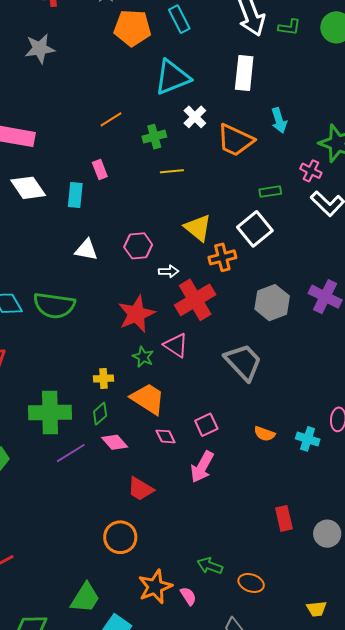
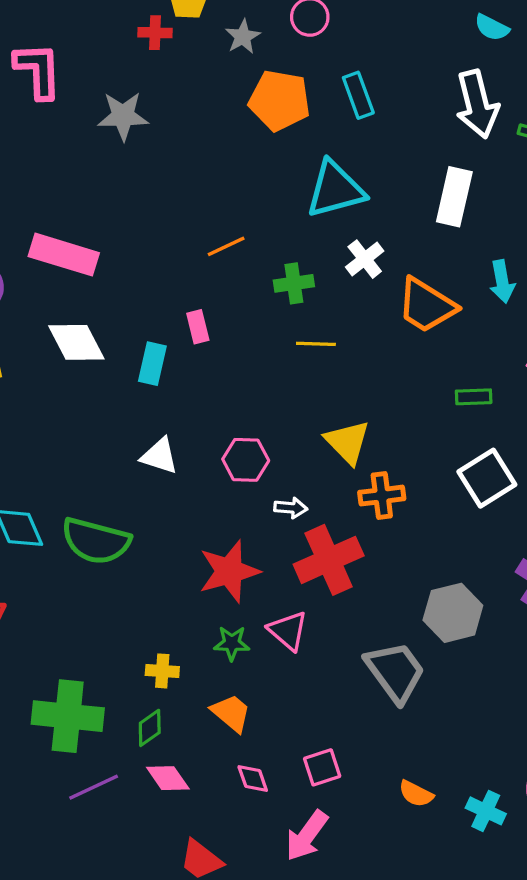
white square: (255, 229) -> (487, 478), moved
gray hexagon: (272, 303) -> (453, 613), moved
green star: (143, 357) -> (232, 643), turned -30
orange trapezoid: (148, 399) -> (231, 713), size x0.7

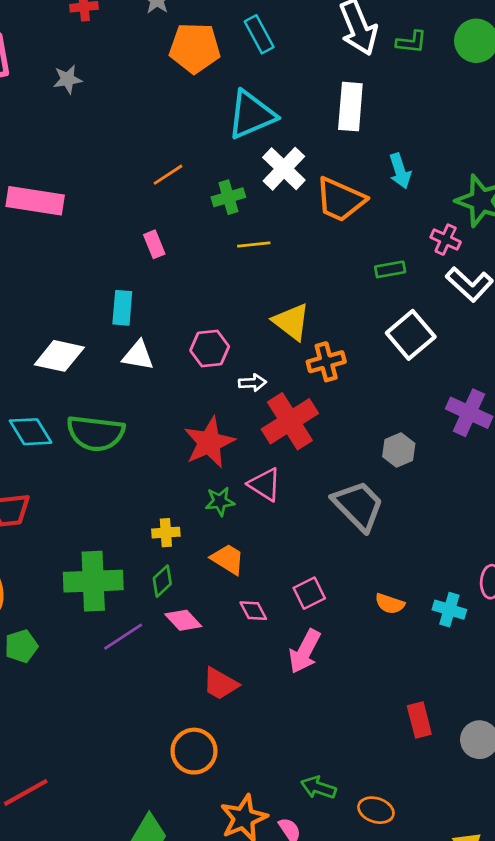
gray star: (123, 116) -> (68, 79), size x0.7
white cross: (365, 259) -> (284, 169), size x1.4
white diamond: (76, 342) -> (59, 356), moved, turned -42
cyan rectangle: (152, 364) -> (122, 308), moved
gray hexagon: (453, 613) -> (399, 450), size x0.7

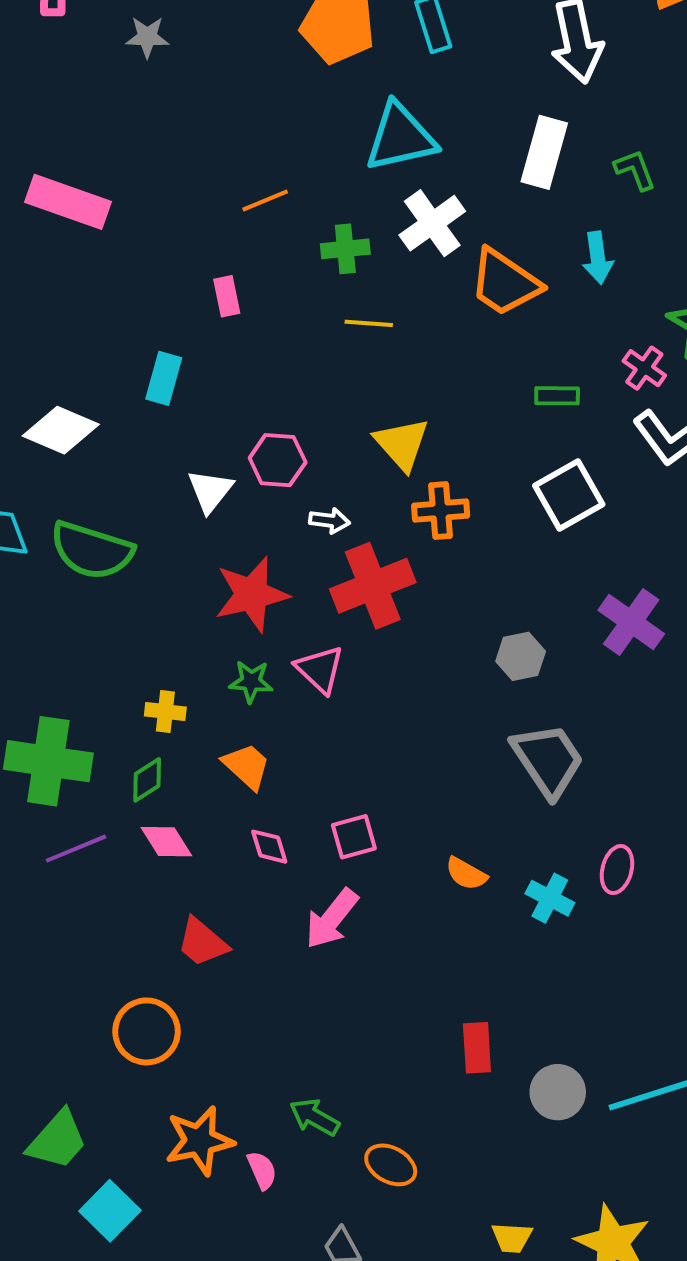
green L-shape: (411, 42) -> (635, 170), moved, turned -128
white triangle: (138, 356) -> (210, 491), moved, turned 48
gray trapezoid: (358, 506) -> (548, 760), moved

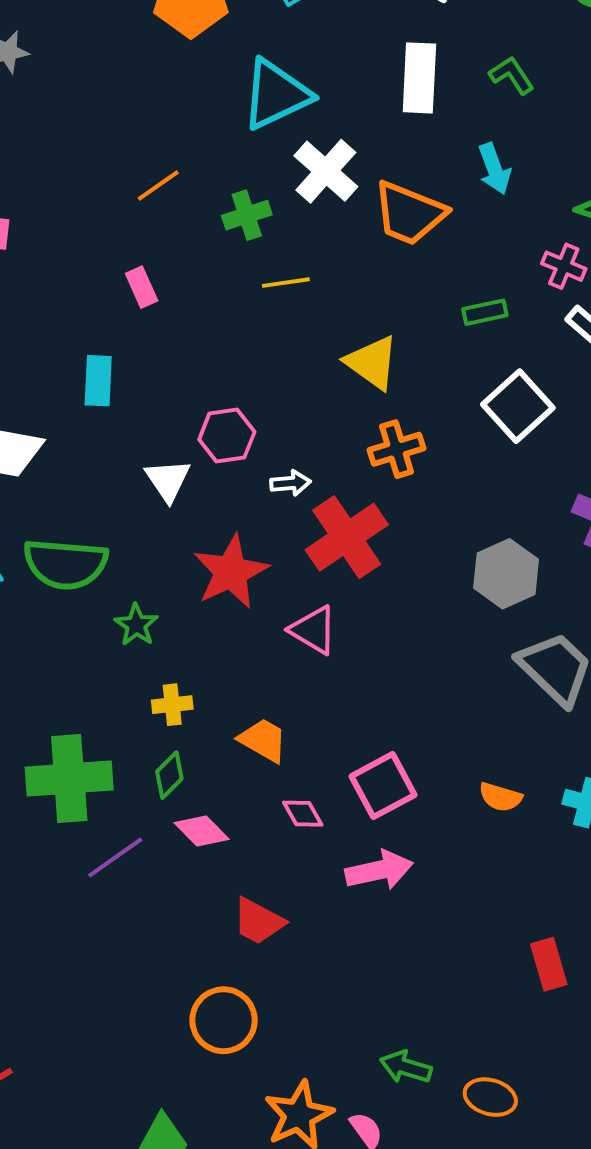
yellow triangle: (402, 444) -> (372, 363), moved
gray hexagon: (521, 656) -> (506, 574), size x1.4
green star: (251, 682) -> (136, 625), moved, turned -30
pink square: (354, 837) -> (383, 786), size x1.4
pink arrow: (332, 919) -> (379, 870), turned -128

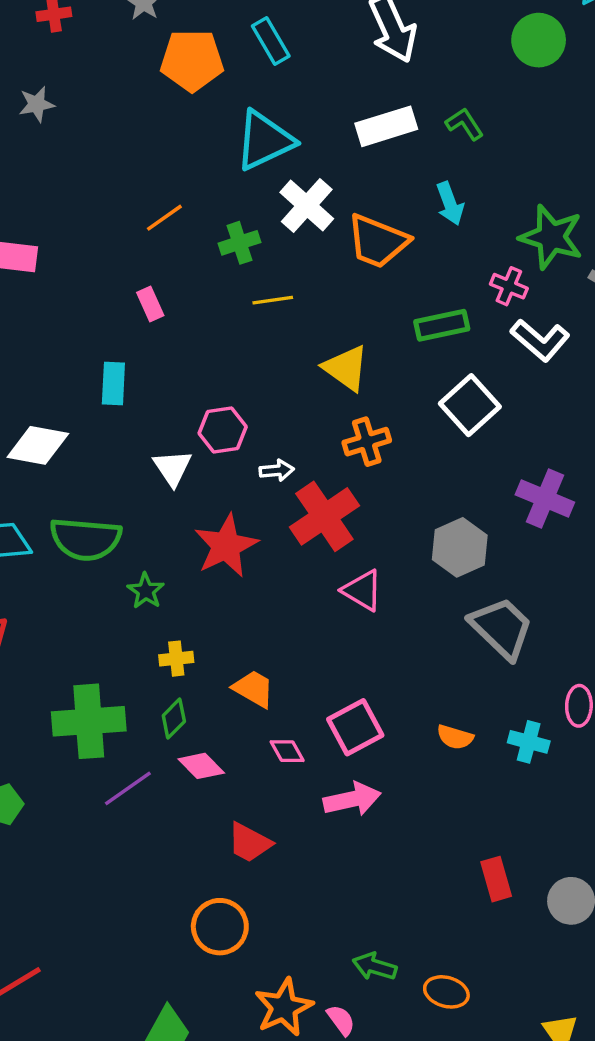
white rectangle: (419, 78) -> (386, 126), turned 70
green rectangle: (485, 312) -> (442, 325), size x1.4
pink triangle: (313, 630) -> (362, 590), moved

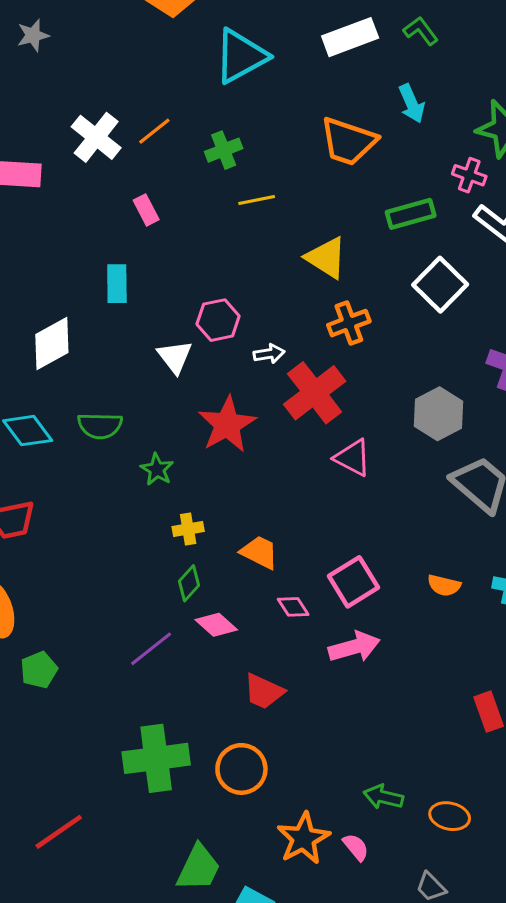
white cross: (307, 205) -> (96, 137), moved
white diamond: (38, 445) -> (52, 343), turned -36
green semicircle: (86, 539) -> (100, 426), size x0.7
green cross: (89, 721) -> (156, 758), moved

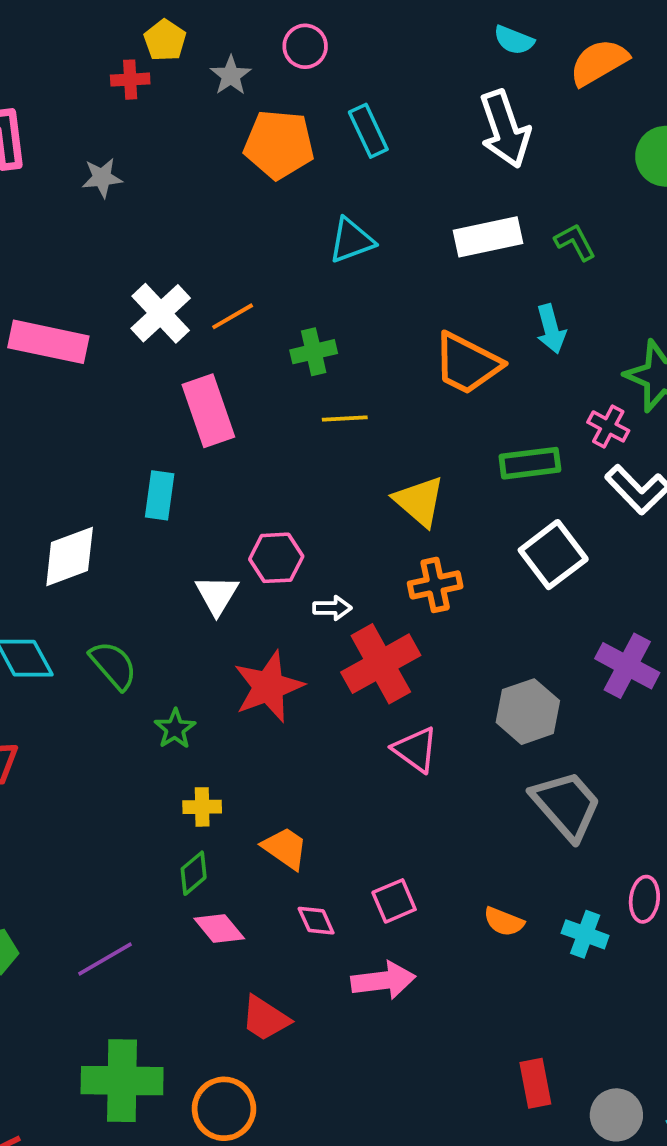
cyan triangle: (241, 56) -> (351, 240), size x0.7
pink rectangle: (146, 210) -> (208, 411), size x1.8
green semicircle: (100, 426) -> (113, 665), turned -141
pink square: (353, 582) -> (394, 901), size x0.7
purple line: (151, 649) -> (105, 959), moved

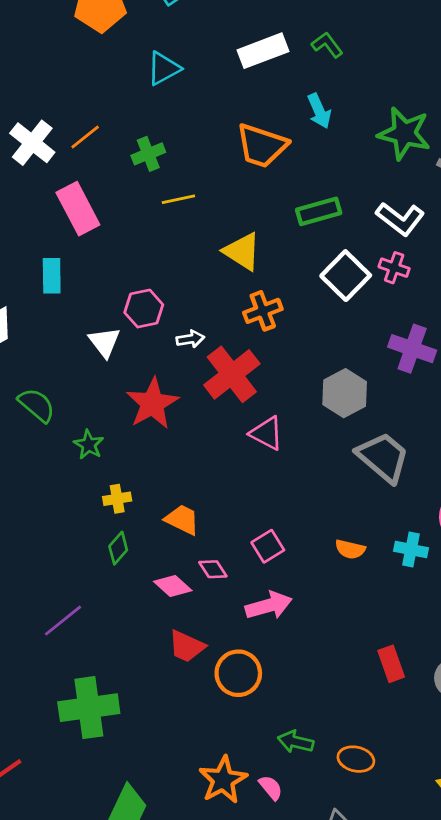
pink cross: (608, 426) -> (394, 268), moved
pink diamond: (219, 929) -> (173, 586), moved
orange circle: (224, 1109) -> (238, 673), moved

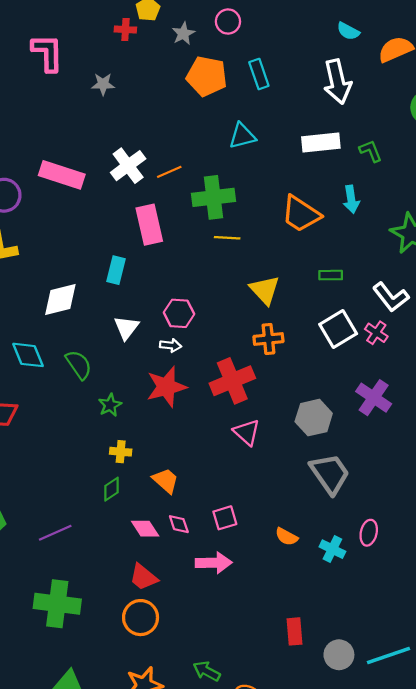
green cross: (148, 154) -> (213, 197), size x1.6
green rectangle: (319, 211) -> (331, 275), size x0.7
white arrow: (190, 339) -> (171, 345), moved
white triangle: (104, 342) -> (126, 328), moved
orange circle: (238, 673) -> (141, 618), moved

